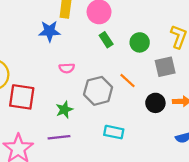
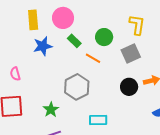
blue star: (49, 31) -> (43, 46), moved
pink semicircle: (67, 68) -> (15, 74), moved, turned 88
orange line: (127, 81) -> (93, 58), moved

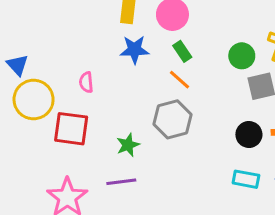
green circle: (104, 37) -> (242, 56), moved
orange line: (93, 58) -> (179, 80), moved
cyan rectangle: (98, 120) -> (246, 179), moved

